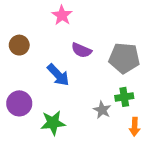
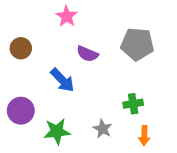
gray pentagon: (124, 58) -> (137, 44), moved
gray star: (102, 110) -> (103, 129), moved

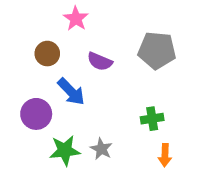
brown circle: (21, 48) -> (47, 54), moved
purple circle: (21, 111) -> (36, 114), moved
gray star: (103, 129) -> (101, 149), moved

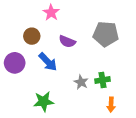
purple circle: (36, 114) -> (15, 63), moved
gray star: (101, 149) -> (81, 82), moved

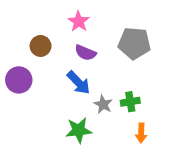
pink star: (51, 13) -> (79, 21), moved
blue arrow: (48, 62) -> (79, 83), moved
green star: (44, 101) -> (79, 130), moved

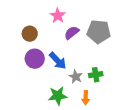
purple semicircle: (85, 53) -> (72, 33), moved, turned 119
purple circle: (19, 80) -> (35, 59), moved
orange arrow: (141, 133) -> (86, 98), moved

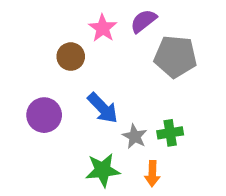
purple semicircle: (72, 33) -> (144, 21), moved
brown circle: (30, 34) -> (71, 57), moved
purple circle: (35, 59) -> (44, 115), moved

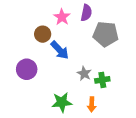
purple semicircle: (144, 21) -> (86, 13), turned 140
blue arrow: (103, 108) -> (60, 50), moved
gray star: (135, 136) -> (84, 74), moved

